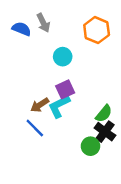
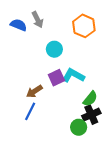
cyan L-shape: (59, 106) -> (73, 76), moved, turned 55
blue line: (35, 128) -> (30, 111), turned 72
black cross: (105, 132) -> (91, 115), turned 30

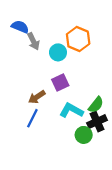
gray arrow: (38, 20) -> (33, 41), moved
orange hexagon: (84, 26) -> (78, 39), moved
cyan L-shape: (73, 76) -> (71, 110), moved

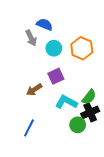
blue semicircle: (20, 27) -> (45, 24), moved
orange hexagon: (78, 39) -> (82, 48), moved
blue line: (32, 118) -> (29, 128), moved

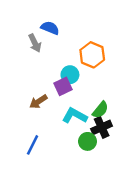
cyan circle: (54, 48) -> (70, 75), moved

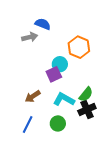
gray arrow: (35, 43) -> (30, 37), turned -77
brown arrow: (38, 102) -> (33, 96), moved
green circle: (88, 141) -> (58, 123), moved

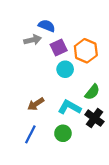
purple square: (54, 74) -> (59, 47), moved
green semicircle: (86, 94) -> (92, 92), moved
black cross: (87, 109) -> (94, 118), turned -30

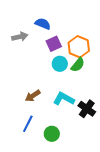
gray arrow: (33, 40) -> (20, 37), moved
green semicircle: (92, 92) -> (78, 65), moved
green circle: (63, 133) -> (52, 134), moved

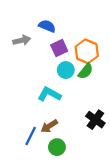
brown arrow: (33, 96) -> (49, 126), moved
cyan L-shape: (64, 99) -> (49, 94), moved

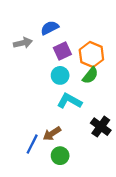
blue semicircle: (47, 26) -> (50, 28), turned -49
cyan circle: (66, 70) -> (60, 75), moved
cyan L-shape: (49, 94) -> (69, 101), moved

